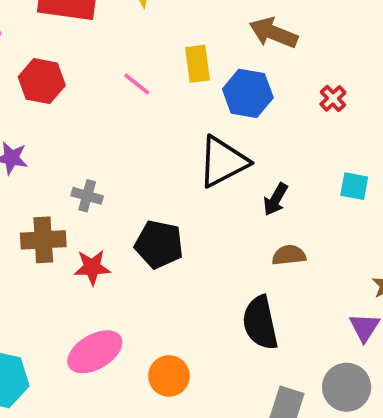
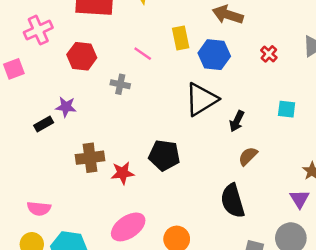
gray cross: (87, 196) -> (120, 84), moved
brown semicircle: (289, 255) -> (248, 156), turned -35

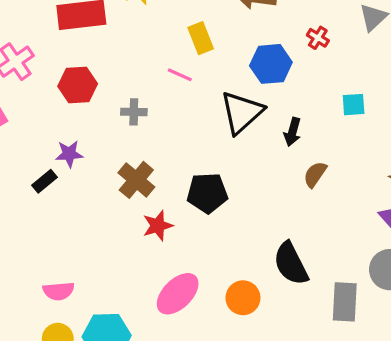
pink line: (143, 54) -> (180, 75), moved
blue hexagon: (214, 55) -> (271, 64), moved
brown cross: (90, 158) -> (136, 180), moved, turned -32
black semicircle: (233, 201) -> (291, 264), moved

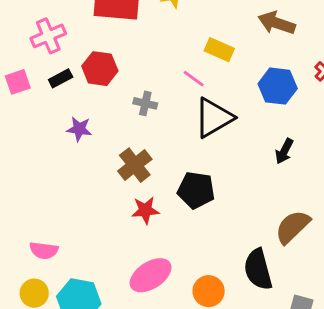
yellow rectangle: (201, 38) -> (219, 50), turned -56
black triangle: (242, 112) -> (214, 118), moved
brown semicircle: (315, 174) -> (293, 227), moved, size x1.5
black rectangle: (45, 181) -> (61, 78), moved

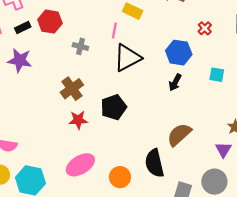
pink line: (194, 79) -> (114, 30), turned 63
blue hexagon: (278, 86) -> (179, 53), moved
purple star: (79, 129) -> (20, 60), moved, size x1.4
black pentagon: (196, 190) -> (114, 107), turned -30

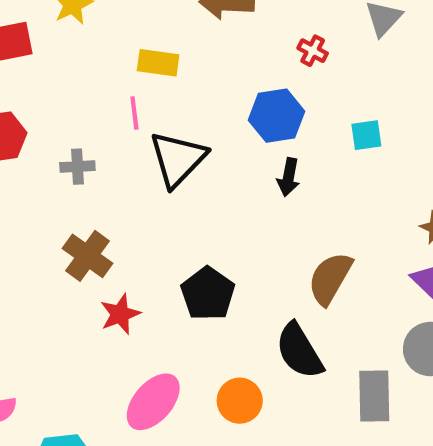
black pentagon: (114, 107) -> (208, 294), moved

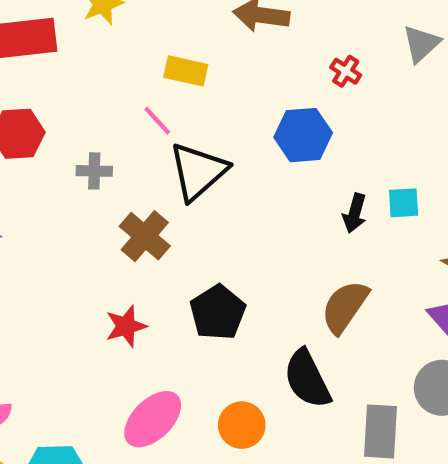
pink line: (134, 113) -> (157, 121), turned -40
cyan square: (366, 135) -> (404, 203), moved
black arrow: (288, 177) -> (355, 213), moved
brown cross: (88, 256) -> (145, 236), moved

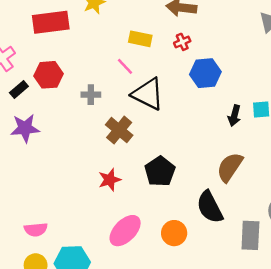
red cross: (346, 71) -> (182, 42), moved, turned 35
black triangle: (198, 171) -> (148, 94), turned -51

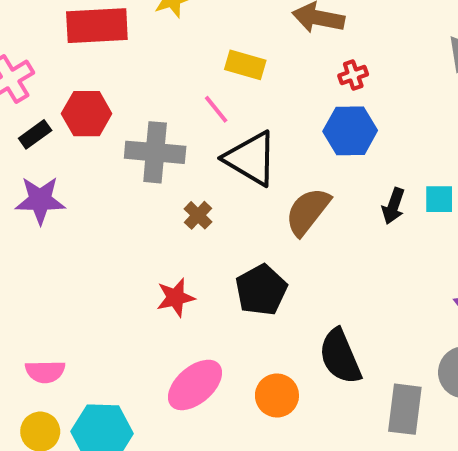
red cross: (182, 42) -> (353, 75), moved
gray cross: (91, 95) -> (155, 152), size x1.8
brown cross: (119, 130) -> (198, 215), size x0.6
brown semicircle: (230, 167) -> (308, 211), moved

